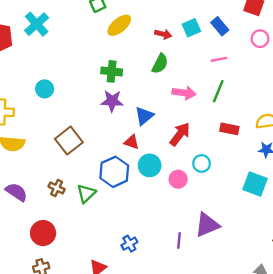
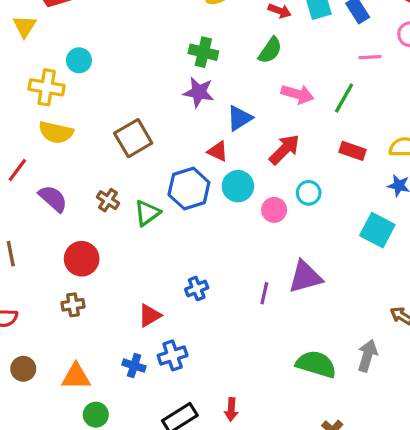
pink line: (219, 59) -> (370, 57), moved
cyan circle: (45, 89) -> (79, 60), moved

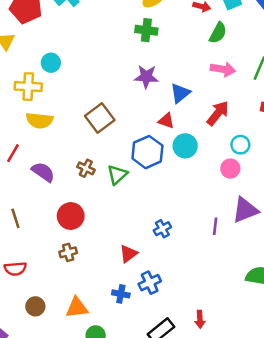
green semicircle: (270, 50) -> (218, 33), moved
green cross: (203, 52) -> (146, 30), moved
pink circle: (274, 210) -> (230, 169), moved

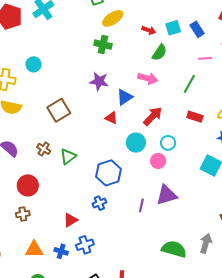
cyan circle: (51, 63) -> (34, 64), moved
pink arrow: (223, 69) -> (148, 78), moved
cyan circle: (185, 146) -> (136, 143), moved
blue hexagon: (147, 152) -> (109, 173), moved
orange triangle: (77, 308) -> (34, 249), moved

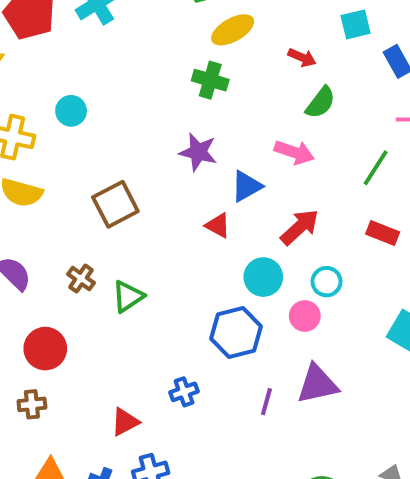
cyan square: (173, 28) -> (356, 24), moved
blue hexagon: (109, 173) -> (236, 332), moved

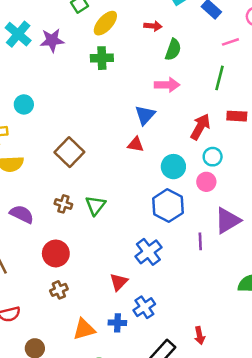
purple star: (198, 152) -> (52, 40), moved
red arrow: (300, 227) -> (200, 127), moved
blue cross: (184, 392) -> (148, 252), size x1.5

